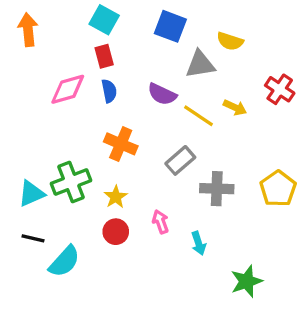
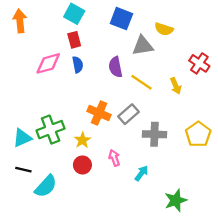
purple semicircle: (162, 94) -> (115, 67), turned 54
yellow arrow: (235, 107) -> (176, 86), moved, turned 42
orange cross: (121, 144) -> (99, 113), moved
cyan arrow: (199, 243) -> (141, 173), turned -126

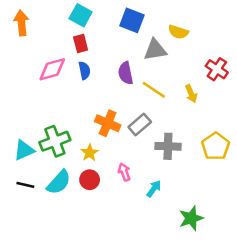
cyan semicircle: (46, 186) -> (59, 182), moved

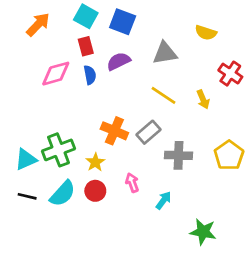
blue square: (132, 20) -> (123, 22), moved
orange arrow: (21, 23) -> (38, 24), moved, turned 50
yellow semicircle: (178, 32) -> (206, 33), moved
purple semicircle: (126, 73) -> (118, 61), moved, turned 75
green star: (191, 218) -> (203, 232), turned 30

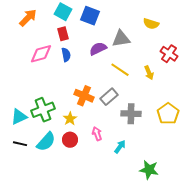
purple semicircle: (118, 61) -> (98, 49), moved

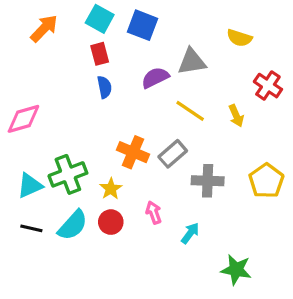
pink diamond: (41, 54) -> (23, 119), moved

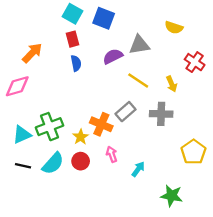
orange arrow: (44, 28) -> (32, 53), moved
orange cross: (133, 152) -> (101, 124), moved
gray cross: (208, 181) -> (161, 114), moved
yellow pentagon: (266, 181) -> (193, 152), moved

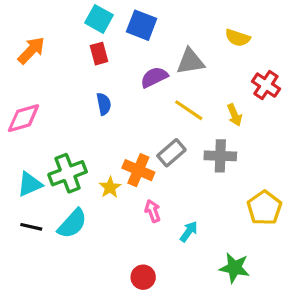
orange arrow: (32, 53) -> (31, 50), moved
blue semicircle: (76, 63) -> (104, 104), moved
red circle: (81, 161) -> (143, 277), moved

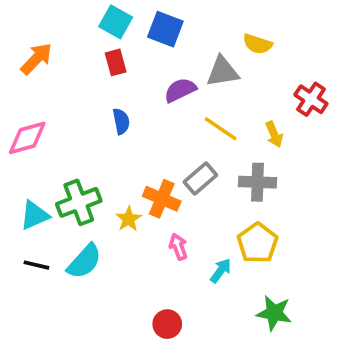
yellow semicircle: (238, 38) -> (258, 44), moved
yellow pentagon: (264, 208) -> (258, 243), moved

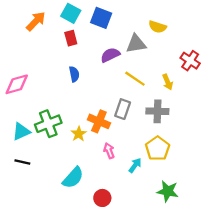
orange arrow: (36, 59) -> (36, 21), moved
gray rectangle: (200, 178) -> (123, 109), turned -30
cyan semicircle: (84, 261) -> (73, 178), moved

